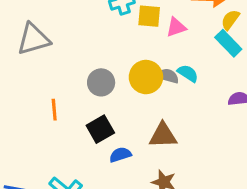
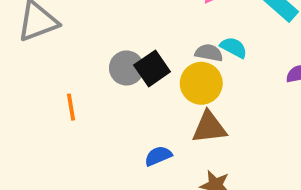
yellow circle: (146, 77) -> (201, 83), moved
black square: (100, 129) -> (152, 68), moved

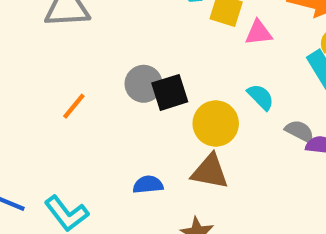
gray semicircle: (209, 53) -> (300, 131), moved
orange line: (71, 107) -> (74, 106), turned 32

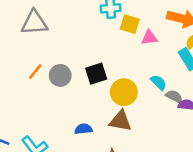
gray circle: (144, 84) -> (60, 75), moved
cyan semicircle: (261, 97) -> (159, 82), moved
orange line: (74, 106) -> (35, 71), moved

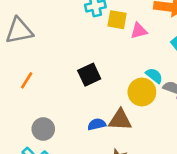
gray circle: (60, 75) -> (43, 129), moved
yellow circle: (124, 92) -> (142, 92), moved
blue semicircle: (83, 129) -> (97, 124), moved

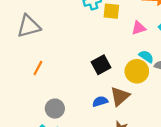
pink triangle: (139, 31) -> (139, 28), moved
black square: (89, 75) -> (101, 65), moved
brown triangle: (120, 120) -> (120, 96), turned -40

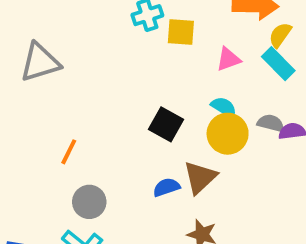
cyan semicircle: (146, 57) -> (224, 107), moved
black square: (101, 65) -> (166, 124), turned -30
orange line: (38, 68) -> (69, 152), moved

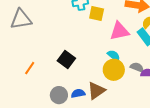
pink triangle: (228, 59) -> (119, 31), size x1.5
black square: (166, 124) -> (66, 60), moved
gray circle: (89, 202) -> (59, 95), moved

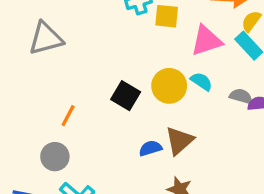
yellow circle: (114, 70) -> (169, 86), moved
gray circle: (59, 95) -> (55, 157), moved

